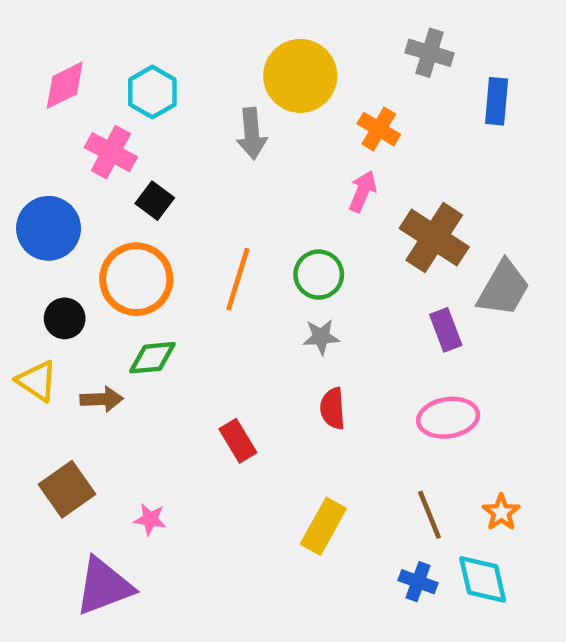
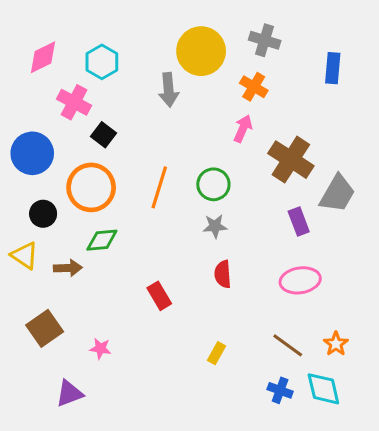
gray cross: (430, 53) -> (265, 40), moved
brown line: (430, 515) -> (288, 345), turned -32
yellow rectangle: (323, 526) -> (217, 353), size x0.6
purple triangle: (104, 586) -> (69, 393), size x0.7

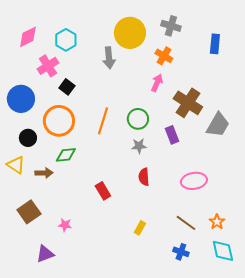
pink cross: (74, 102) -> (48, 66), turned 30
purple rectangle: (299, 221) -> (172, 135), moved
cyan diamond: (323, 389) -> (223, 251), moved

